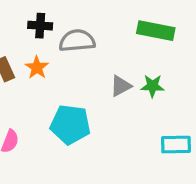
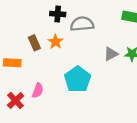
cyan pentagon: (70, 124) -> (78, 79), turned 30

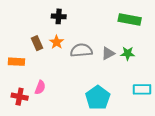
gray semicircle: (82, 24) -> (81, 50), moved
cyan pentagon: (78, 79) -> (98, 98), moved
red cross: (16, 100) -> (20, 97), turned -35

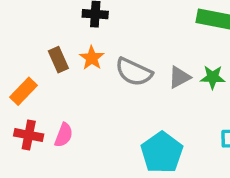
gray semicircle: (81, 50) -> (134, 72), turned -150
orange rectangle: (16, 62) -> (23, 91), turned -49
red cross: (20, 97) -> (29, 135), moved

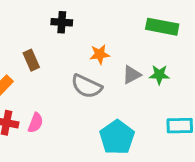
orange star: (92, 58) -> (100, 54), moved, turned 30
gray semicircle: (134, 72) -> (87, 86), moved

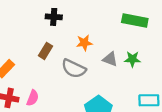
brown rectangle: (31, 60) -> (46, 51), moved, turned 56
gray triangle: (132, 75) -> (110, 59), turned 49

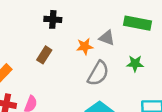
gray triangle: (110, 59) -> (107, 38), moved
gray semicircle: (74, 69) -> (98, 73), moved, turned -85

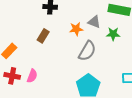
green star: (135, 64) -> (113, 34), moved

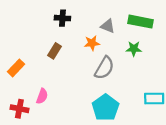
gray triangle: (94, 22) -> (108, 26), moved
red cross: (12, 76) -> (19, 109), moved

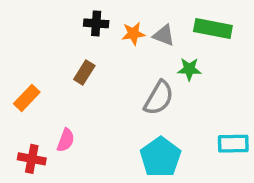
orange star: (92, 43) -> (133, 34), moved
green star: (134, 49) -> (189, 69), moved

